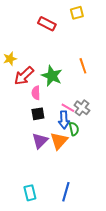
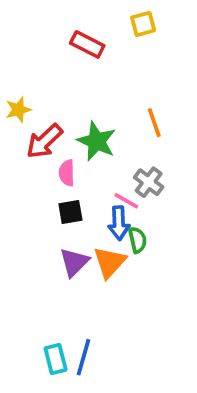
gray cross: (82, 108) -> (149, 182), moved
blue line: (66, 192) -> (83, 357), moved

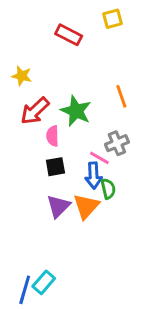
yellow star: (18, 110) -> (22, 76), moved, turned 30
gray cross: (149, 182) -> (117, 143), turned 30
blue line: (83, 357) -> (25, 290), moved
cyan rectangle: (56, 359) -> (44, 282), turned 55

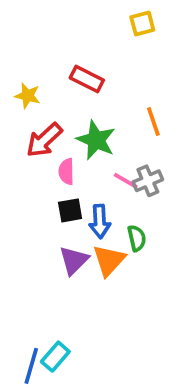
red rectangle: (69, 35) -> (87, 79), moved
pink line: (99, 158) -> (126, 181), moved
blue arrow: (94, 175) -> (100, 221), moved

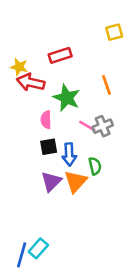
yellow square: (142, 23) -> (114, 32), moved
red rectangle: (87, 79) -> (60, 55), turned -45
red arrow: (44, 140) -> (31, 82), moved, turned 56

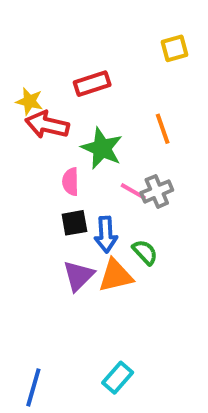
green semicircle: (95, 166) -> (145, 252), turned -30
orange triangle: (76, 181) -> (116, 276), turned 35
cyan rectangle: (38, 248) -> (118, 378), moved

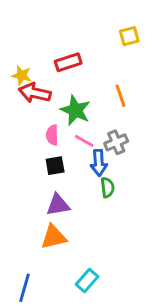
pink line: (133, 191) -> (84, 141), moved
blue arrow: (106, 235) -> (99, 163), moved
green semicircle: (145, 252) -> (107, 187), turned 36
purple triangle: (78, 276) -> (58, 205), turned 35
orange triangle: (116, 276) -> (54, 237), moved

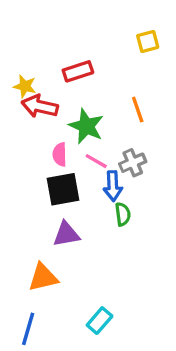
black square: (55, 166) -> (63, 189), size x1.5
orange triangle: (54, 237) -> (43, 277), moved

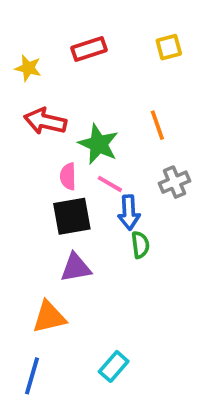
red rectangle: (78, 71) -> (89, 49), moved
yellow star: (25, 86) -> (28, 68), moved
gray cross: (133, 163) -> (174, 182), moved

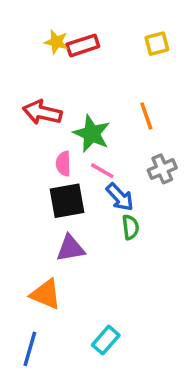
yellow star: (28, 68) -> (56, 42), moved
blue arrow: (129, 212) -> (120, 197), turned -40
orange triangle: (49, 317) -> (46, 294), turned 36

